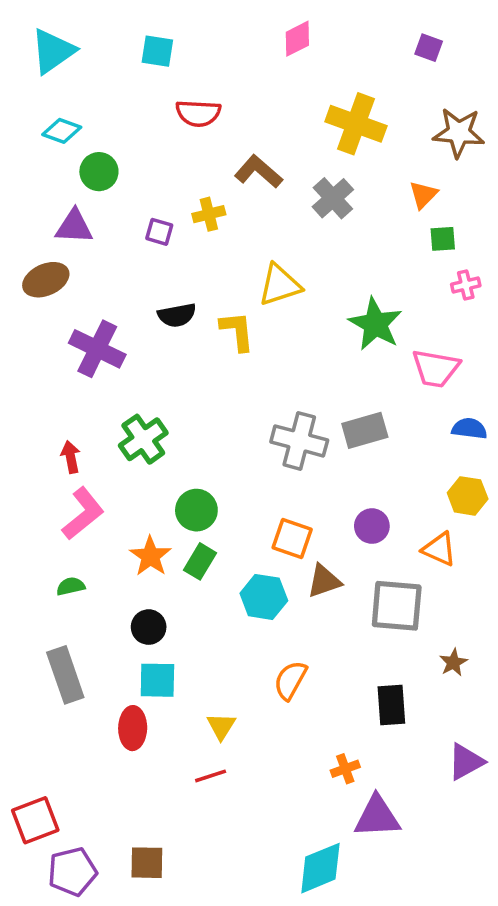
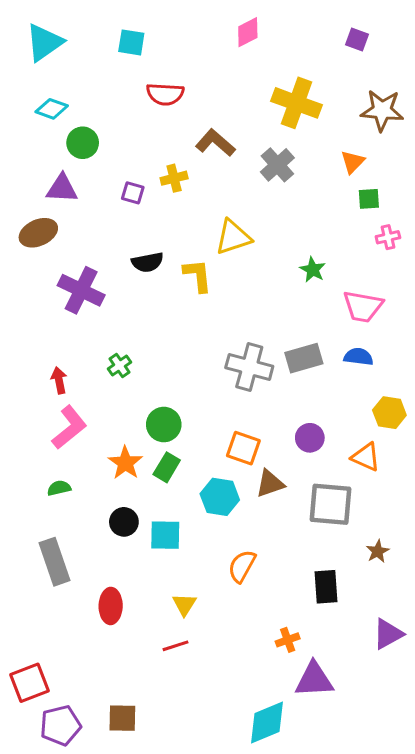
green star: (375, 324) -> (313, 270), size x0.6
blue semicircle: (469, 429) -> (358, 357), moved
green cross: (143, 439) -> (119, 366), size x0.6
cyan square: (157, 680) -> (165, 535), moved

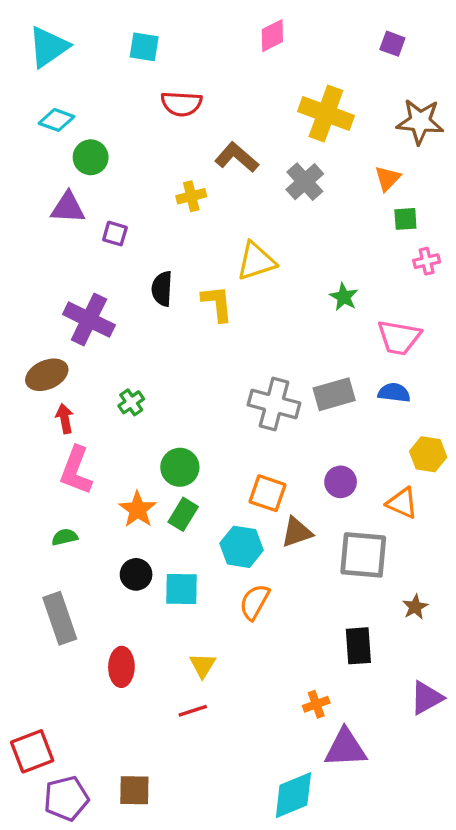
purple square: (133, 193) -> (115, 234), moved
brown ellipse: (38, 233) -> (47, 375), moved
black semicircle: (148, 262) -> (162, 289), turned 104
pink L-shape: (69, 427) -> (76, 471), turned 150
orange semicircle: (242, 566) -> (255, 602), moved

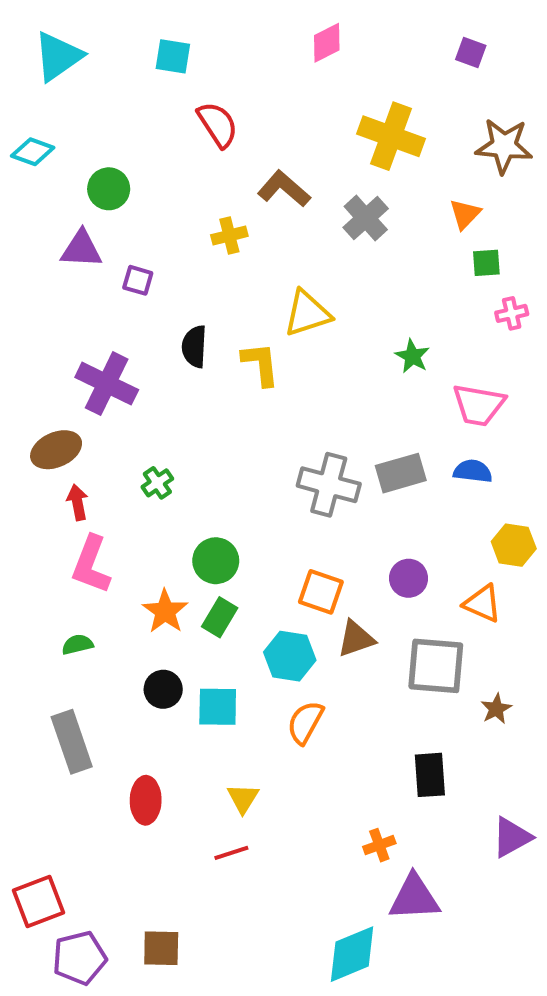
red semicircle: (181, 104) -> (218, 125), turned -126
cyan diamond: (57, 120) -> (33, 152), moved
brown star: (415, 607) -> (496, 709), moved

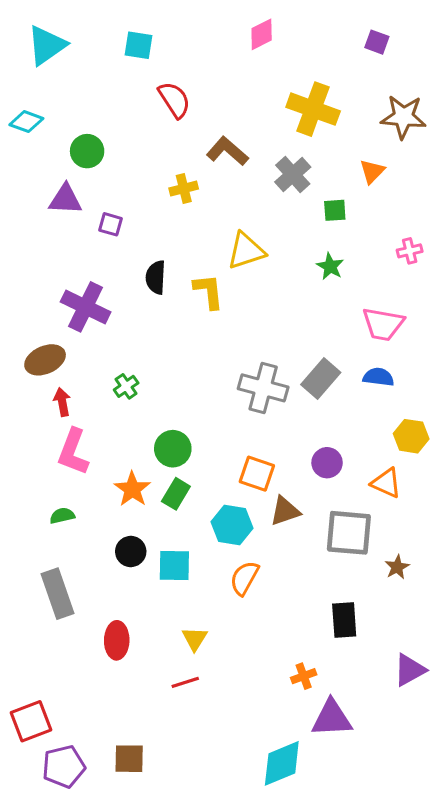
green square: (486, 263) -> (335, 210), moved
green star: (412, 356) -> (330, 266), moved
gray rectangle: (401, 473) -> (321, 379), turned -33

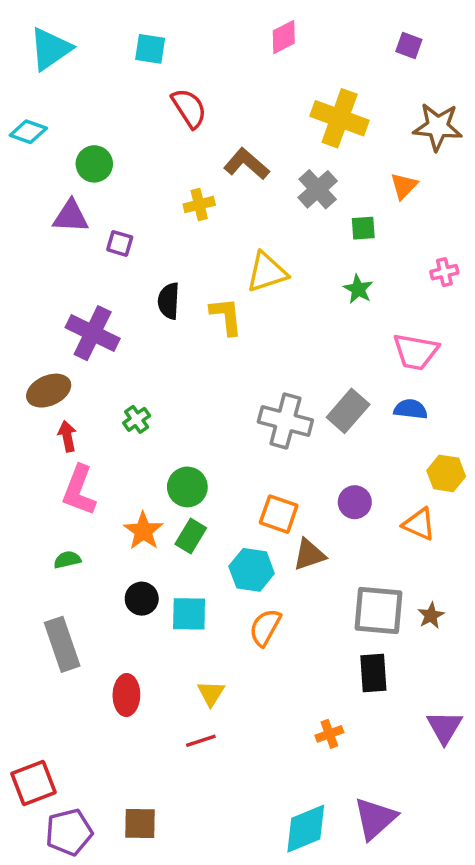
gray square: (349, 533) -> (378, 610), moved
purple triangle: (410, 670) -> (444, 727), turned -30
purple triangle: (332, 718) -> (375, 818), moved, turned -39

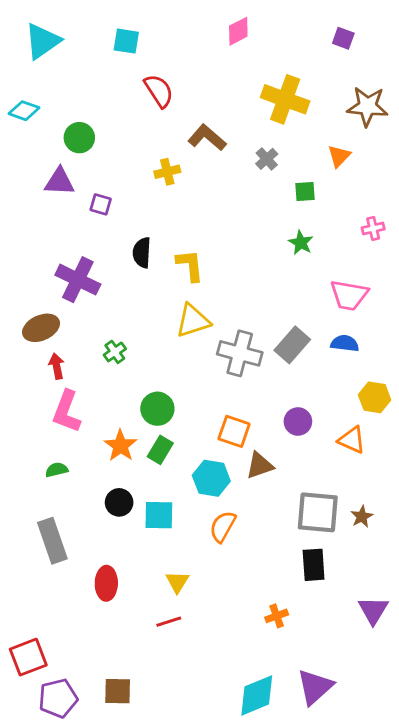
gray cross: (318, 189) -> (267, 159), size x0.7
yellow triangle: (267, 272) -> (193, 321), moved

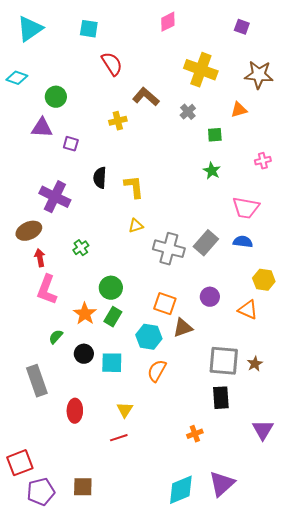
orange triangle: (339, 156) -> (239, 110), turned 30
yellow triangle: (193, 321) -> (136, 226), size x0.6
green semicircle: (57, 470) -> (56, 337), moved, turned -35

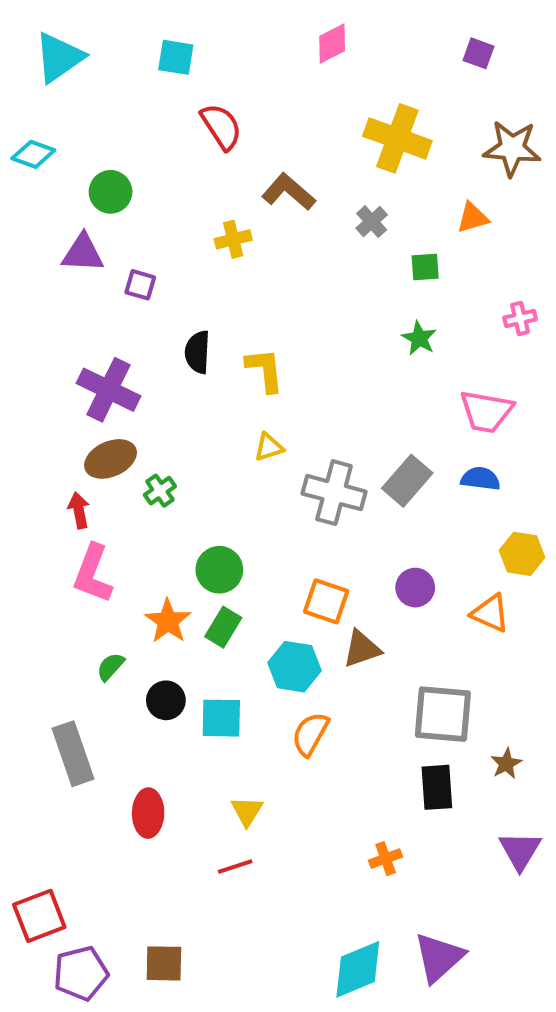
brown ellipse: (29, 231) -> (111, 459), moved
brown star: (255, 364) -> (506, 764), moved

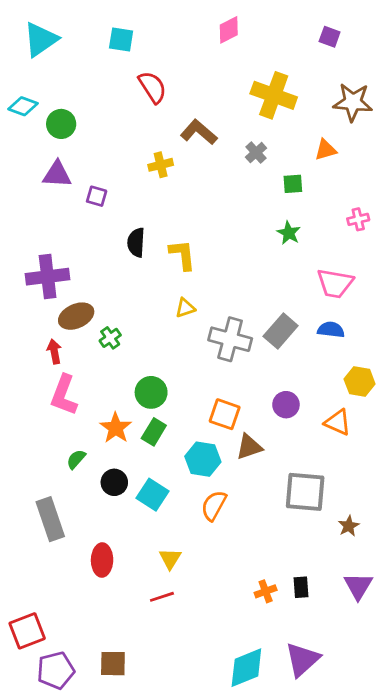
green circle: (111, 192) -> (61, 124), moved
purple cross: (109, 390) -> (48, 277), moved, turned -33
cyan square: (221, 718) -> (152, 495), turned 32
black rectangle: (437, 787) -> (301, 587), moved, size x0.7

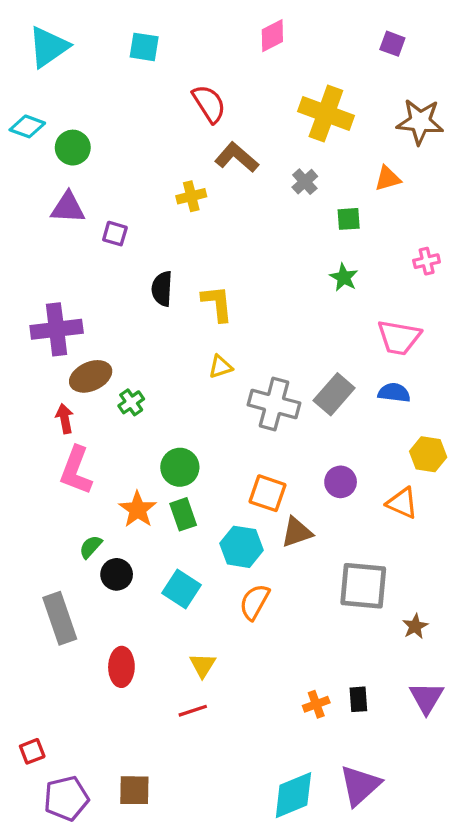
red semicircle: (152, 87) -> (209, 104), moved
green rectangle: (154, 432) -> (183, 514), turned -50
black circle: (114, 482) -> (117, 574), moved
red square: (27, 631) -> (32, 751), size x0.6

